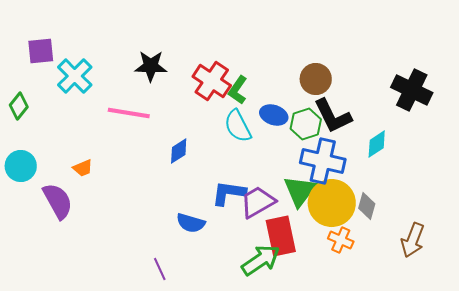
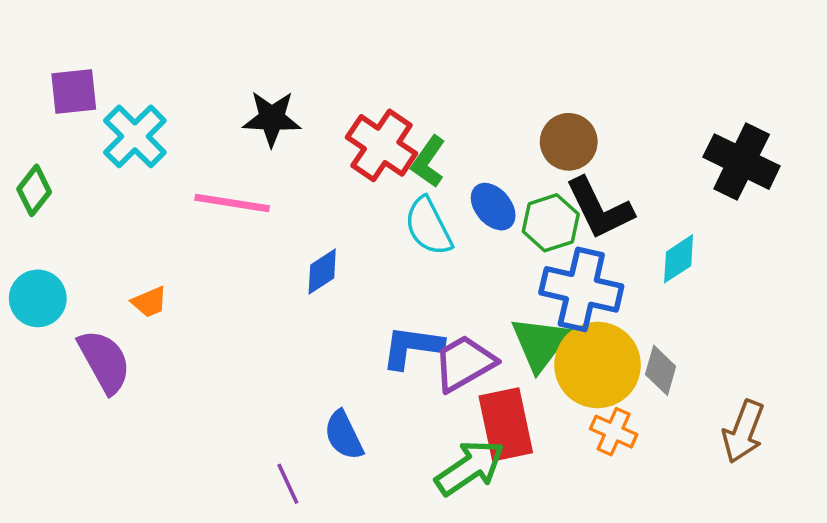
blue ellipse: (274, 115) -> (493, 207), turned 32
blue semicircle: (191, 223) -> (344, 435), moved, turned 48

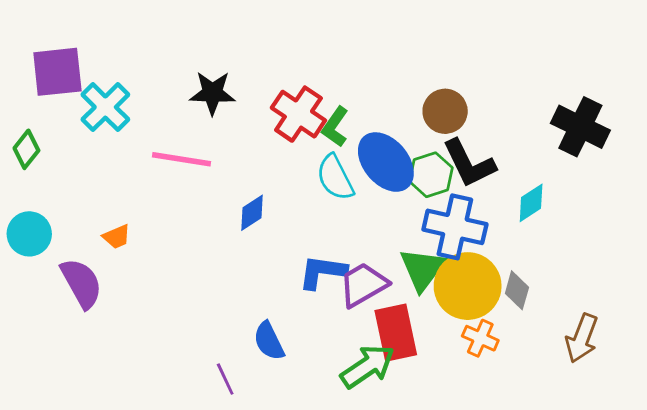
purple square: (74, 91) -> (57, 72), size x1.4
blue ellipse: (493, 207) -> (386, 162), size x1.6

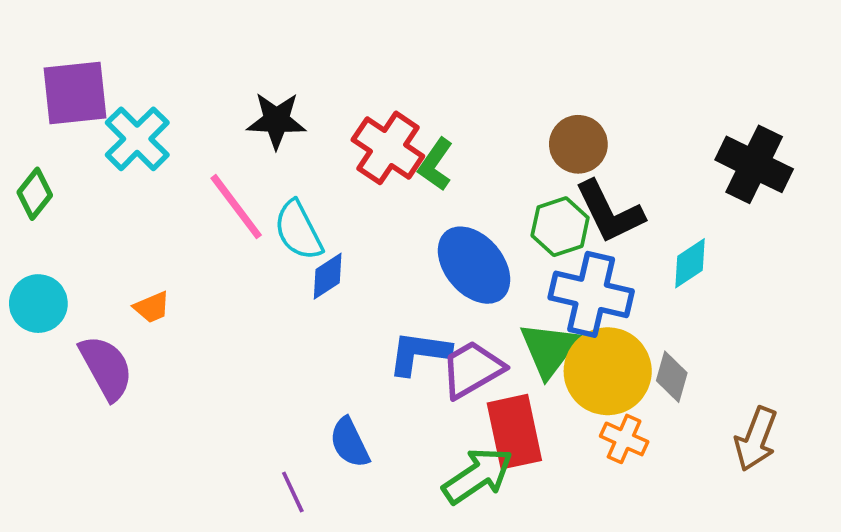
pink line: (181, 159) -> (236, 207), turned 44
blue ellipse: (386, 162) -> (474, 265), moved
cyan semicircle: (335, 178) -> (298, 230), moved

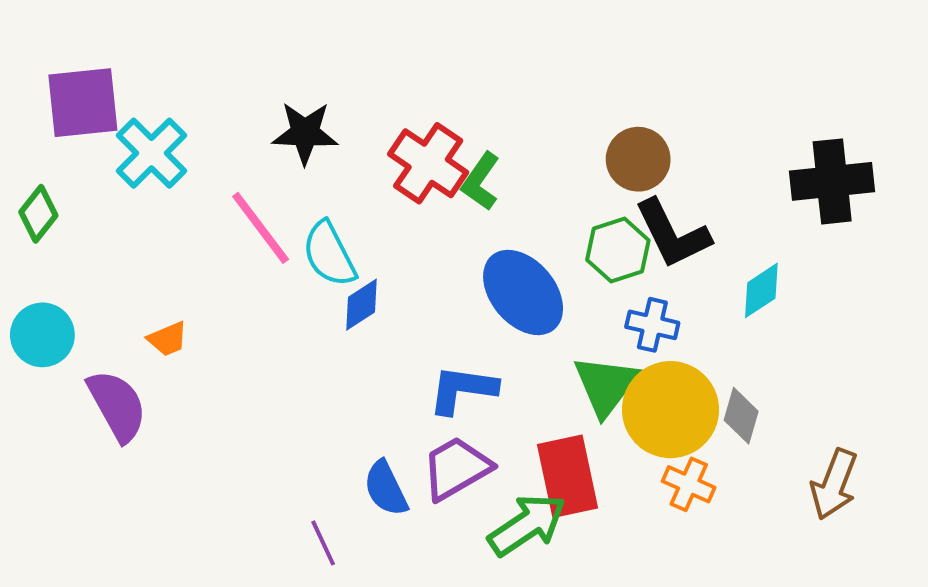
black cross: (754, 164) -> (832, 181), turned -32
blue cross: (591, 294) -> (652, 325), size x0.6
purple trapezoid: (472, 369) -> (456, 468), moved

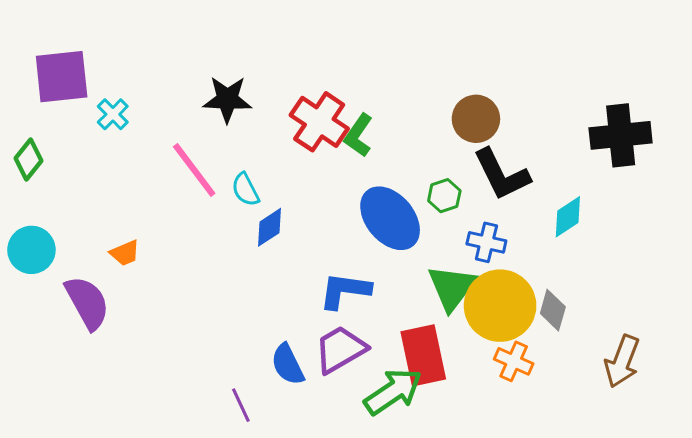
cyan cross: (151, 153) -> (113, 114), size x0.6
green hexagon: (618, 250) -> (444, 196), moved, size x0.7
cyan semicircle: (329, 254) -> (245, 190), size x0.7

